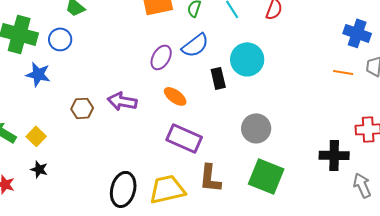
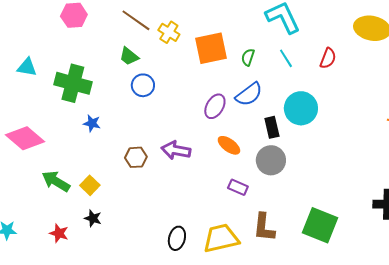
blue circle: (60, 39) -> (143, 85), moved
blue star: (38, 74) -> (92, 123), size x0.7
gray circle: (256, 128) -> (271, 160), moved
purple rectangle: (184, 138) -> (238, 187), size x0.6
black ellipse: (123, 189) -> (177, 238), size x0.7

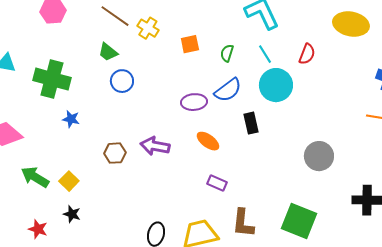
orange square: (211, 48) -> (190, 44), size x0.6
purple ellipse: (215, 106) -> (194, 102), turned 55
cyan circle: (301, 108) -> (276, 85), moved
gray circle: (271, 160) -> (319, 156), moved

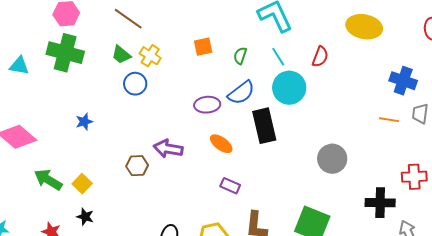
yellow cross: (148, 28) -> (150, 56), moved
green cross: (52, 79) -> (65, 53), moved
blue star: (71, 119) -> (84, 122), turned -30
black rectangle: (251, 123) -> (264, 126), size x1.6
brown hexagon: (115, 153) -> (137, 166), moved

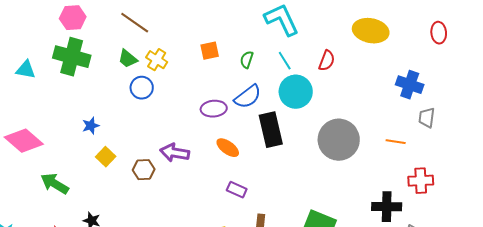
orange line: (389, 120) -> (396, 142), moved
gray circle: (332, 159) -> (339, 140), moved, size x1.4
yellow square: (82, 184) -> (106, 157), moved

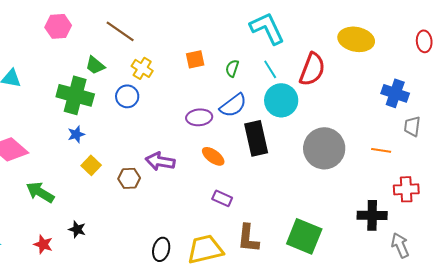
green cross: (72, 57) -> (75, 95), moved
green trapezoid: (128, 59) -> (95, 65), moved
red semicircle: (327, 61) -> (312, 69), size x1.6

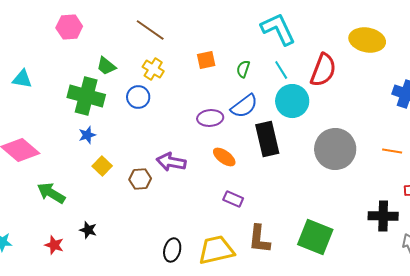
brown line: (120, 31) -> (150, 30), moved

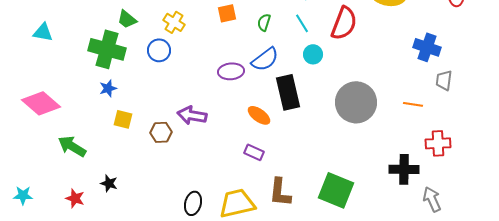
cyan circle: (292, 101) -> (313, 54), size x0.6
orange ellipse: (224, 157) -> (259, 115), moved
yellow square: (102, 166) -> (123, 119), turned -30

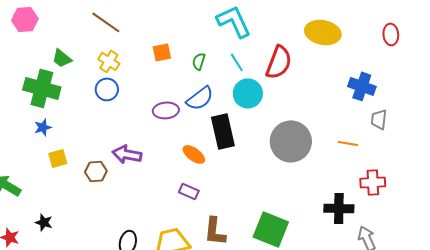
blue circle: (159, 50) -> (107, 89), moved
cyan circle: (313, 54) -> (248, 93), size x1.5
yellow square: (123, 119) -> (58, 158), turned -30

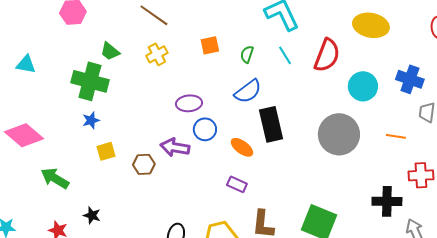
yellow cross: (109, 61) -> (157, 54), turned 30
blue circle: (107, 89) -> (205, 129), moved
cyan circle: (248, 93) -> (363, 86), moved
purple ellipse: (166, 110) -> (189, 103), moved

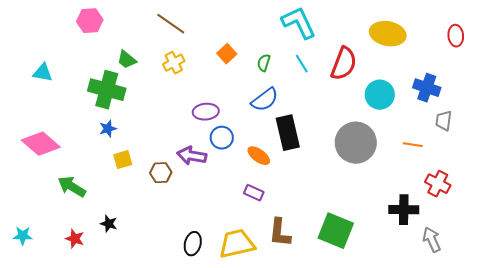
orange square: (210, 45) -> (227, 54), turned -30
red cross: (421, 175) -> (438, 184), turned 30

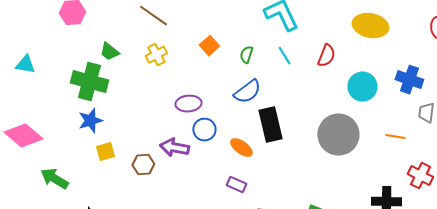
red semicircle: (344, 64) -> (326, 56), size x0.7
blue star: (108, 129) -> (90, 121), size x1.4

